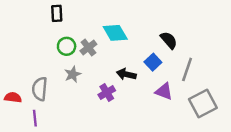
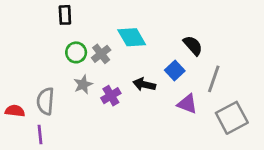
purple cross: (107, 93) -> (111, 96), moved

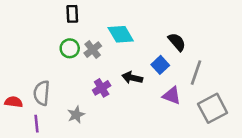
black rectangle: (65, 15) -> (72, 14), moved
gray star: (83, 84) -> (76, 115), moved

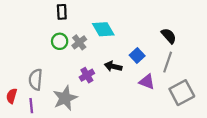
black semicircle: (177, 42) -> (169, 36), moved
red semicircle: (14, 102) -> (12, 96), moved, turned -80
gray star: (76, 115) -> (65, 98), size x1.6

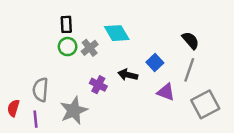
black rectangle: (62, 12) -> (66, 24), moved
purple cross: (87, 75) -> (98, 85), turned -32

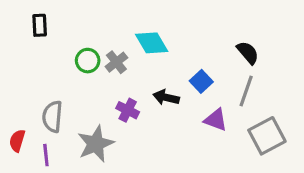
black rectangle: (66, 24) -> (40, 25), moved

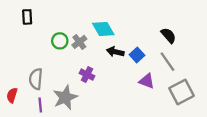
gray line: (246, 91) -> (167, 62), turned -54
black arrow: (166, 97) -> (115, 52), moved
purple line: (46, 155) -> (40, 105), moved

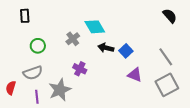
black semicircle: (168, 35) -> (170, 16), moved
green circle: (60, 41) -> (38, 46), moved
gray line: (167, 62) -> (166, 57), moved
gray semicircle: (36, 79) -> (33, 73), turned -114

